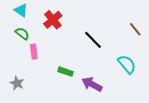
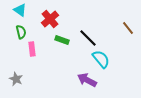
green semicircle: (22, 34) -> (21, 32), turned 40
cyan semicircle: (127, 64) -> (101, 59), moved
green rectangle: (66, 72) -> (62, 40), moved

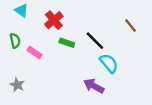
brown line: (128, 28) -> (130, 26), moved
green semicircle: (21, 32) -> (15, 41), moved
pink rectangle: (32, 49) -> (34, 52), turned -48

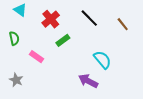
black line: (95, 41) -> (89, 18), moved
green rectangle: (67, 43) -> (63, 40), turned -56
pink rectangle: (34, 52) -> (36, 57), moved

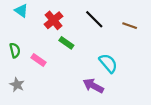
brown line: (123, 24) -> (130, 26), turned -32
green semicircle: (14, 38) -> (15, 50), moved
green rectangle: (63, 40) -> (66, 43), turned 72

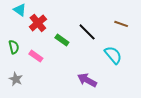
black line: (94, 19) -> (87, 32), moved
red cross: (54, 20) -> (38, 23), moved
cyan semicircle: (108, 63) -> (113, 55), moved

